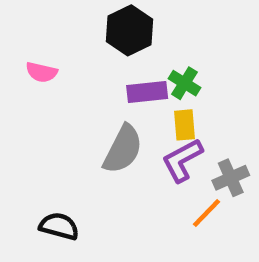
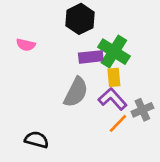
green cross: (184, 83) -> (114, 52), size x1.6
purple L-shape: (182, 160) -> (113, 99), turned 76
orange line: (206, 213) -> (118, 123), moved

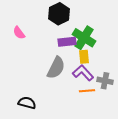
pink semicircle: (26, 45) -> (19, 33), turned 40
gray cross: (142, 110) -> (105, 81), turned 35
orange line: (118, 123) -> (87, 91), turned 42

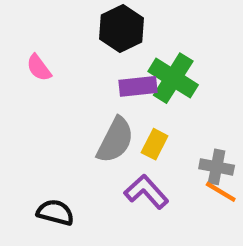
yellow rectangle: (84, 57) -> (155, 144), moved, turned 32
purple L-shape: (83, 73) -> (146, 192), moved
orange line: (87, 91) -> (221, 192), moved, turned 35

